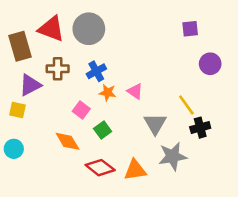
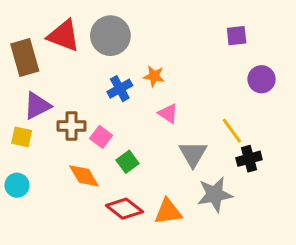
brown cross: (58, 69) -> (71, 126), moved
orange star: (108, 93) -> (154, 76), moved

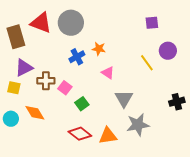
yellow line: (232, 131) -> (147, 63), moved
black cross: (249, 159) -> (177, 102), moved
orange diamond: (84, 176) -> (35, 113), moved

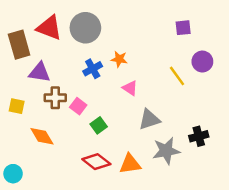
purple triangle: (24, 68) -> (40, 72), moved, turned 36
gray triangle: (124, 99) -> (149, 119), turned 42
black cross: (177, 102) -> (199, 136), moved
cyan circle: (11, 119) -> (13, 174), moved

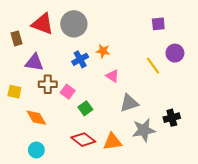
brown rectangle: (19, 45) -> (17, 38), size x0.6
cyan circle: (13, 174) -> (36, 150), moved

